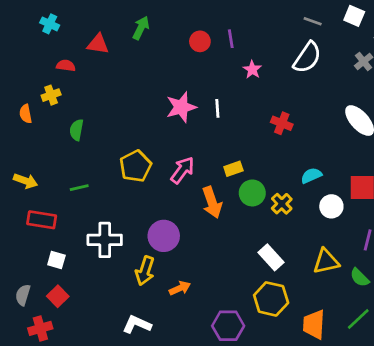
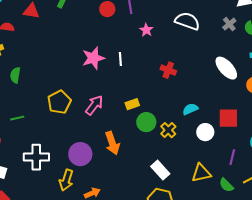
white semicircle: (307, 57) -> (187, 21), turned -105
orange arrow: (212, 202) -> (112, 143), moved

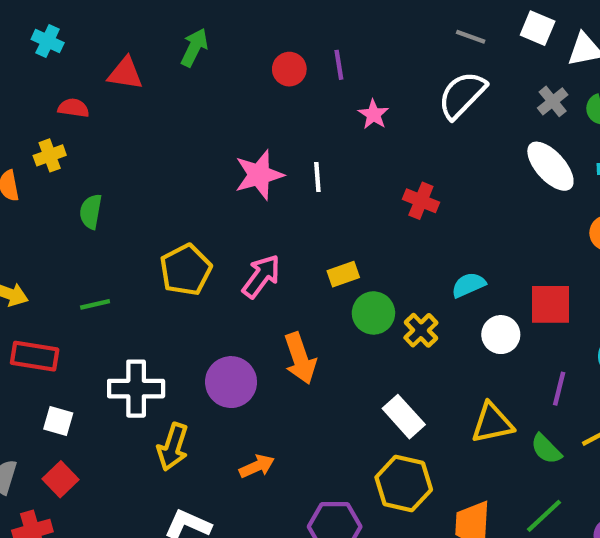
white semicircle: (187, 21) -> (462, 95), turned -65
white ellipse: (226, 68) -> (550, 166), moved
yellow arrow: (66, 180) -> (173, 447), moved

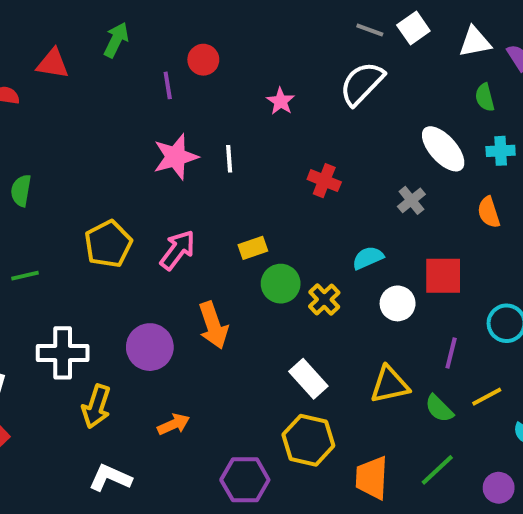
white square: (538, 28) -> (413, 28), moved, turned 32
purple line: (339, 65) -> (168, 85), moved
gray cross: (553, 101) -> (411, 200), moved

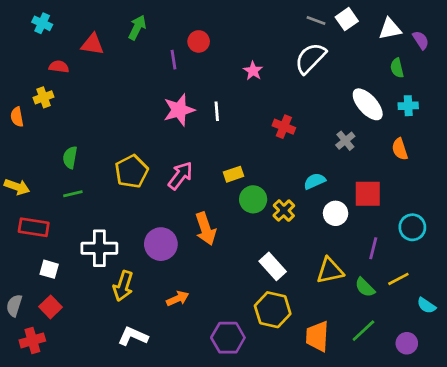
green semicircle: (21, 190) -> (70, 157), moved

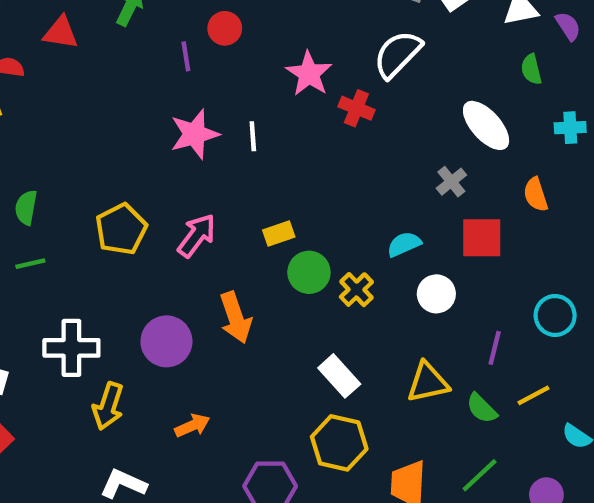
pink star: (253, 71) -> (309, 74), size x1.5
cyan cross: (408, 106) -> (570, 128), moved
red cross: (284, 127) -> (356, 108), moved
red square: (368, 194) -> (482, 238), moved

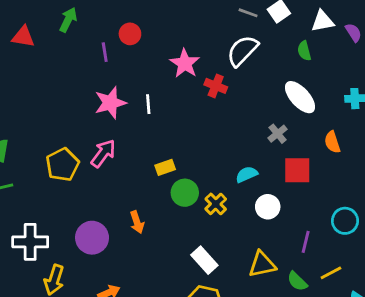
green semicircle: (531, 69) -> (304, 51), moved
pink arrow: (197, 236) -> (103, 153), moved
orange arrow: (236, 318) -> (137, 222), size x0.7

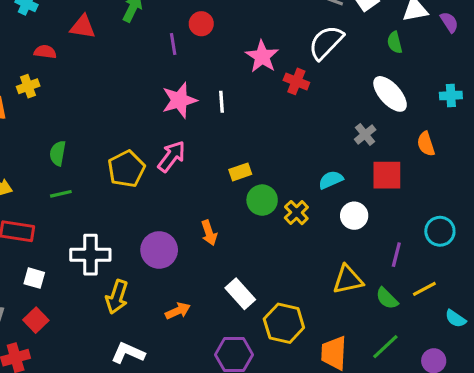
white rectangle: (204, 260) -> (240, 294), moved

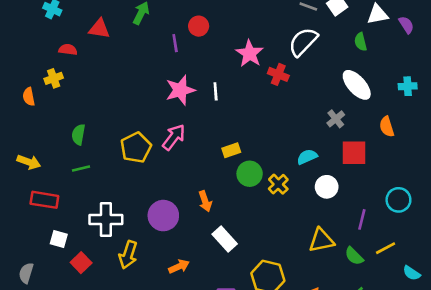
white rectangle: (240, 294) -> (225, 239), moved
red square: (36, 320) -> (81, 263), moved

